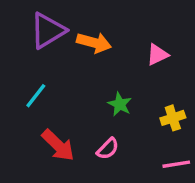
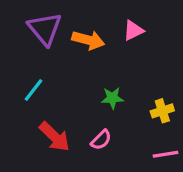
purple triangle: (48, 31) -> (45, 29), turned -39
pink triangle: (157, 55) -> (133, 30), moved
green star: (120, 104) -> (112, 98), turned -30

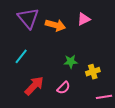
yellow cross: (162, 111) -> (93, 72), moved
red arrow: (54, 137) -> (34, 86), turned -90

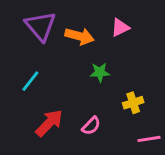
green star: (71, 62) -> (100, 72), moved

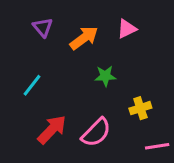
purple triangle: (41, 26) -> (43, 27), size x0.6
orange arrow: (80, 36) -> (84, 38), turned -52
pink semicircle: (91, 126) -> (96, 133), size x1.5

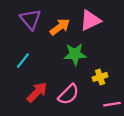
purple triangle: (43, 27) -> (30, 19), size x1.5
pink triangle: (127, 29) -> (90, 20), size x1.5
green star: (105, 76) -> (75, 54), size x1.5

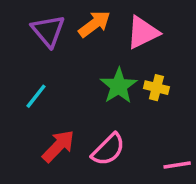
orange arrow: (60, 27) -> (95, 24), moved
green star: (75, 54) -> (119, 86), turned -30
yellow cross: (100, 77) -> (156, 88), moved, turned 32

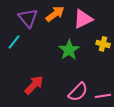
yellow cross: (156, 88) -> (103, 44), moved
cyan line: (36, 96) -> (14, 42), moved
pink semicircle: (108, 150) -> (78, 92), moved

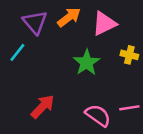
pink semicircle: (78, 92) -> (98, 115), turned -100
pink line: (103, 96) -> (129, 108), moved

